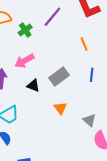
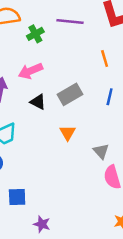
purple line: (52, 17) -> (70, 21), turned 50

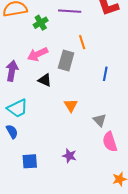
orange line: (105, 58) -> (82, 42), moved
gray rectangle: (70, 94) -> (66, 61), moved, turned -42
purple star: (42, 224) -> (69, 156), moved

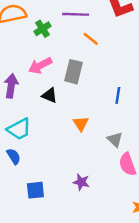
orange line: (82, 42) -> (91, 39), moved, turned -32
blue line: (105, 74) -> (118, 95), moved

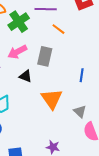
green cross: (42, 29) -> (19, 22), size x1.5
orange triangle: (81, 124) -> (52, 99), size x1.6

